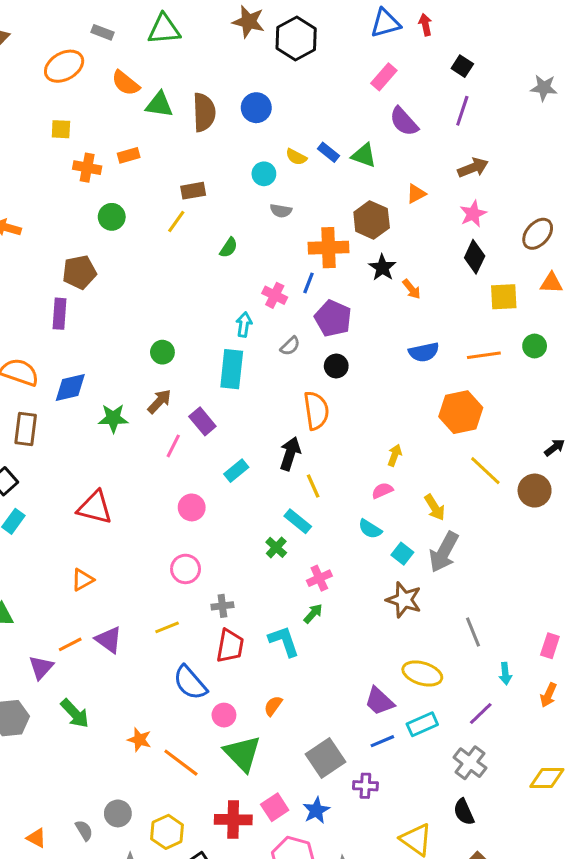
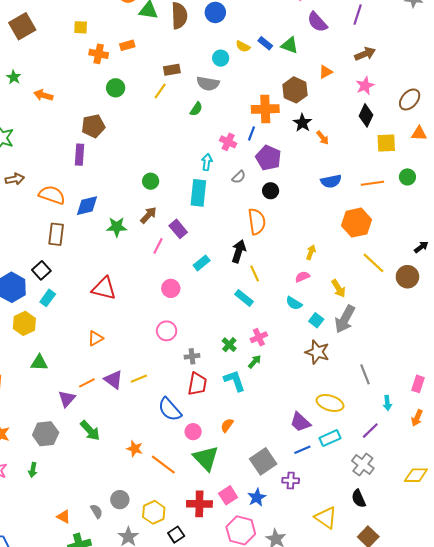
gray semicircle: (281, 211) -> (208, 84), moved, size x1.5
green cross: (276, 547) -> (229, 345), moved
yellow line: (167, 627) -> (139, 379), moved

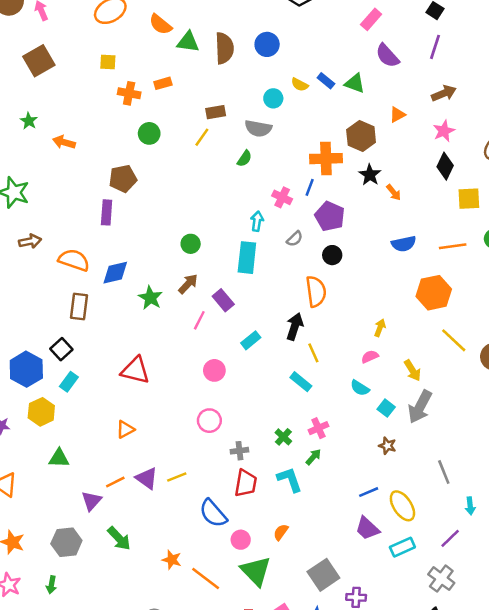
green star: (117, 227) -> (150, 298), turned 30
brown star: (317, 352) -> (387, 446), size x0.6
yellow ellipse: (330, 403) -> (402, 506), turned 40
blue line: (302, 450) -> (369, 492), moved

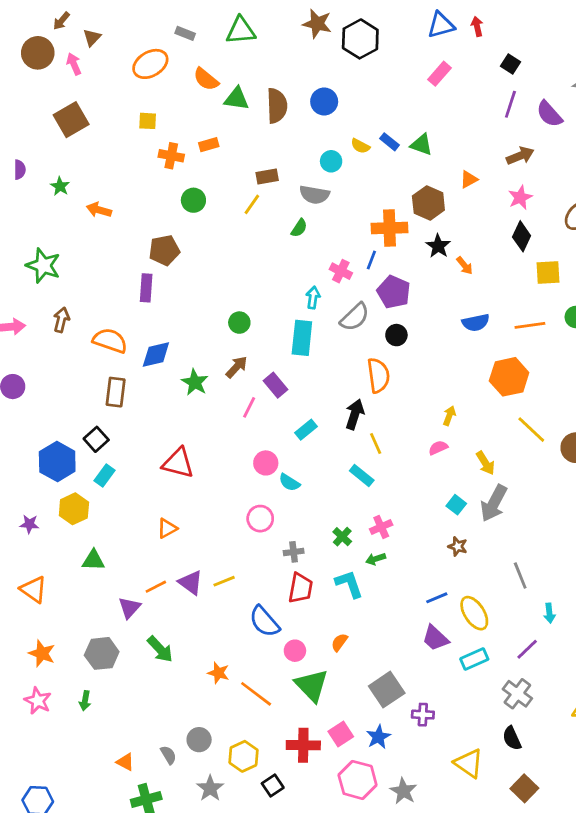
purple semicircle: (387, 56) -> (549, 114), moved
gray semicircle: (295, 239) -> (355, 317), size x1.6
brown arrow: (30, 241) -> (61, 320), turned -65
cyan semicircle: (360, 388) -> (289, 482), moved
green arrow: (313, 457) -> (376, 559), turned -150

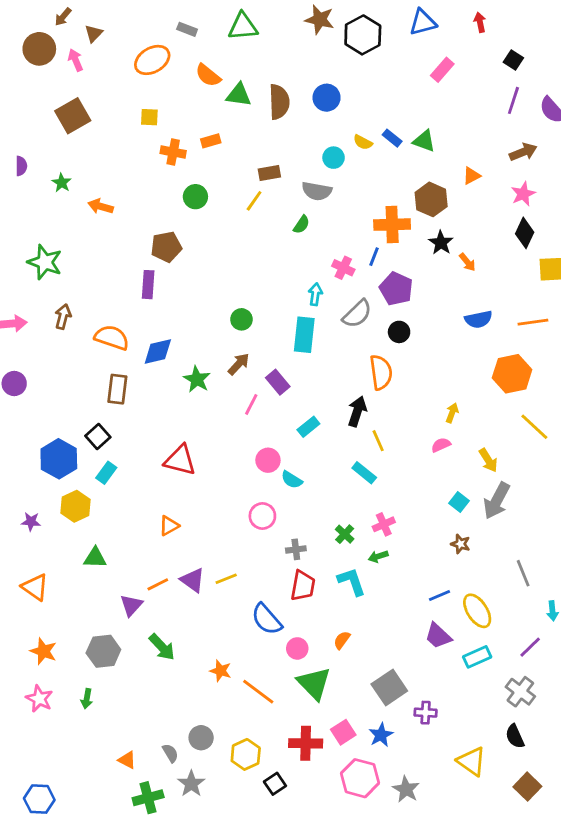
blue triangle: (441, 25) -> (423, 22), moved
gray star: (210, 788) -> (191, 784), moved

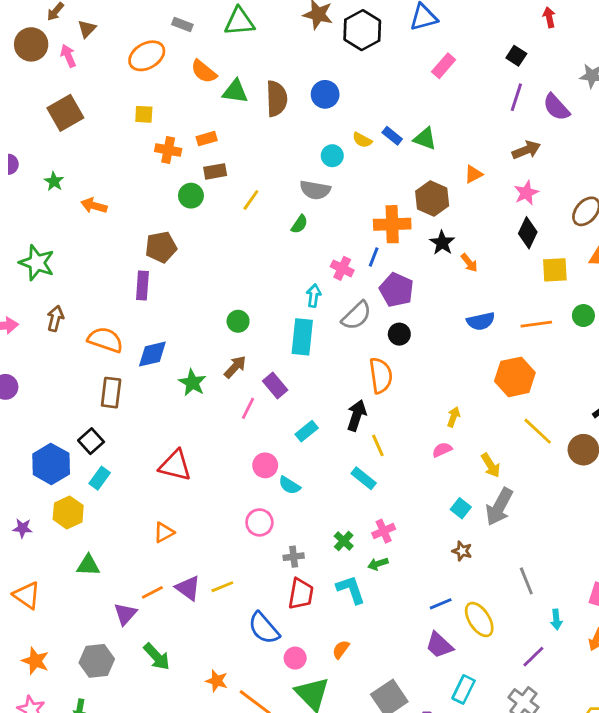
red arrow: (480, 22) -> (549, 17), moved
brown rectangle: (269, 173) -> (215, 171), moved
cyan rectangle: (477, 657) -> (464, 689), moved, turned -40

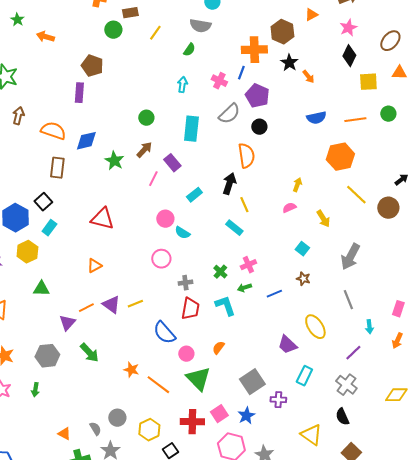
brown pentagon: (161, 247) -> (92, 66), turned 30
cyan arrow: (314, 296) -> (182, 85), moved
gray arrow: (499, 507) -> (350, 257), moved
blue line: (441, 604) -> (274, 294), moved

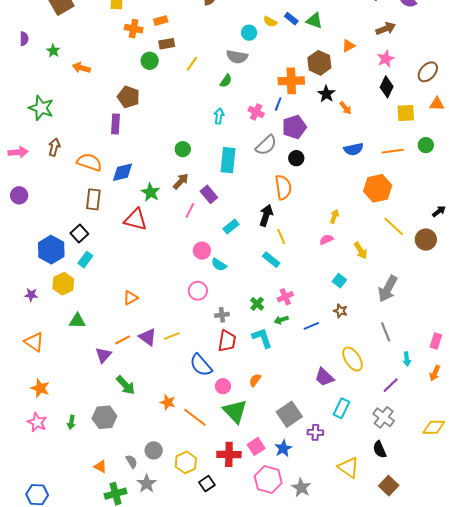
purple pentagon: (257, 96) -> (294, 127), turned 30
red triangle: (102, 219) -> (136, 219), moved
gray hexagon: (47, 356) -> (104, 417), moved

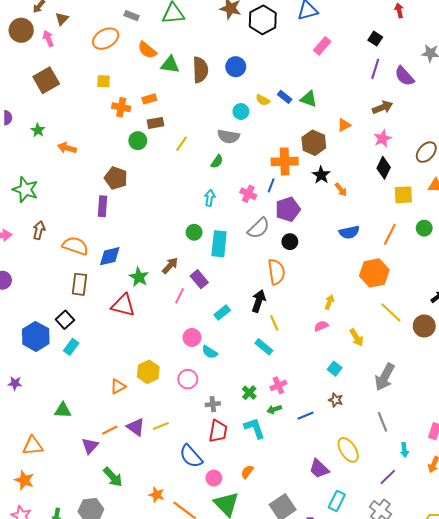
green circle: (183, 149) -> (194, 232), moved
orange line: (393, 151) -> (390, 234), turned -55
yellow hexagon: (63, 284) -> (148, 372), moved
orange triangle: (34, 342) -> (33, 446), moved, turned -40

